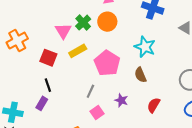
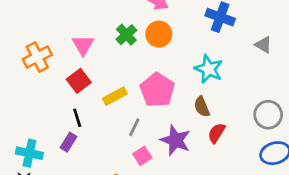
pink triangle: (63, 31) -> (83, 45), moved
yellow rectangle: (78, 51) -> (115, 96), moved
red square: (48, 58) -> (79, 81), turned 30
purple star: (121, 100) -> (175, 140), size x1.6
red semicircle: (154, 105) -> (216, 133), moved

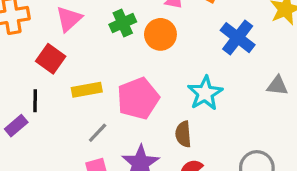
gray triangle: (263, 45) -> (277, 86), turned -42
red square: (79, 81) -> (51, 59), turned -35

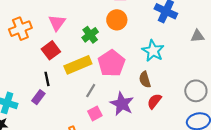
green cross: (123, 23) -> (90, 35), moved
red square: (51, 59) -> (51, 50), turned 30
yellow rectangle: (87, 90) -> (78, 65), size x1.4

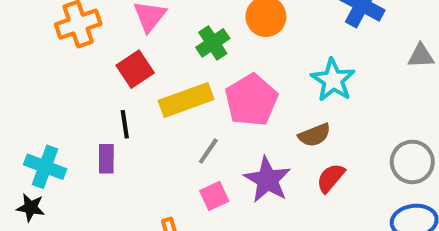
brown semicircle: (145, 80) -> (314, 135), turned -98
purple rectangle: (38, 97) -> (106, 159), turned -40

